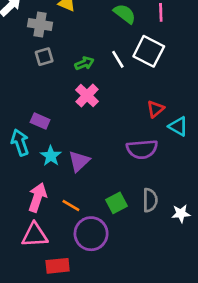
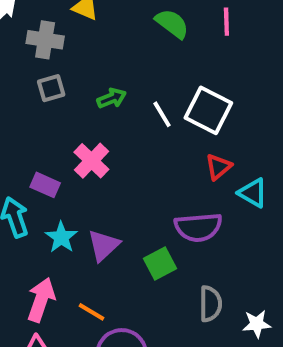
white square: (149, 51) -> (208, 110), moved
white line: (118, 59) -> (162, 114), moved
pink cross: (87, 96) -> (91, 161), moved
green square: (117, 203) -> (160, 263), moved

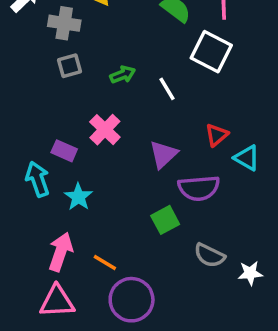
white square: (208, 110) -> (211, 52), moved
purple triangle: (104, 245) -> (163, 154), moved
gray semicircle: (210, 304) -> (209, 255), turned 116

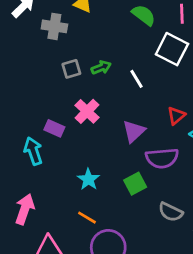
gray square: (69, 66) -> (71, 69), moved
cyan star: (78, 197) -> (88, 179), moved
pink arrow: (61, 252) -> (25, 209), moved

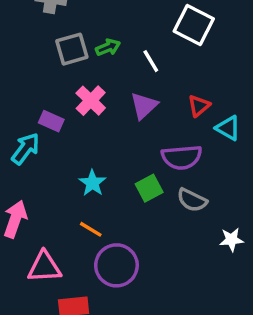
gray square: (71, 69) -> (72, 49), size x1.4
purple triangle: (134, 131) -> (144, 106), moved
cyan arrow: (33, 151) -> (25, 149), turned 56
gray semicircle: (171, 212) -> (192, 200), moved

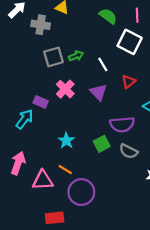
purple triangle: (144, 106) -> (98, 92), turned -30
red triangle: (199, 106) -> (129, 82), moved
pink triangle: (44, 267) -> (43, 180), moved

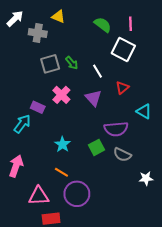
green arrow: (76, 56) -> (72, 63), turned 72
pink triangle: (43, 180) -> (39, 196), moved

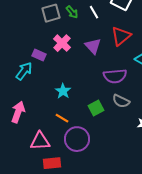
white line: (97, 71) -> (94, 12), moved
red triangle: (122, 88) -> (121, 36), size x1.5
green square: (96, 147) -> (96, 108), moved

